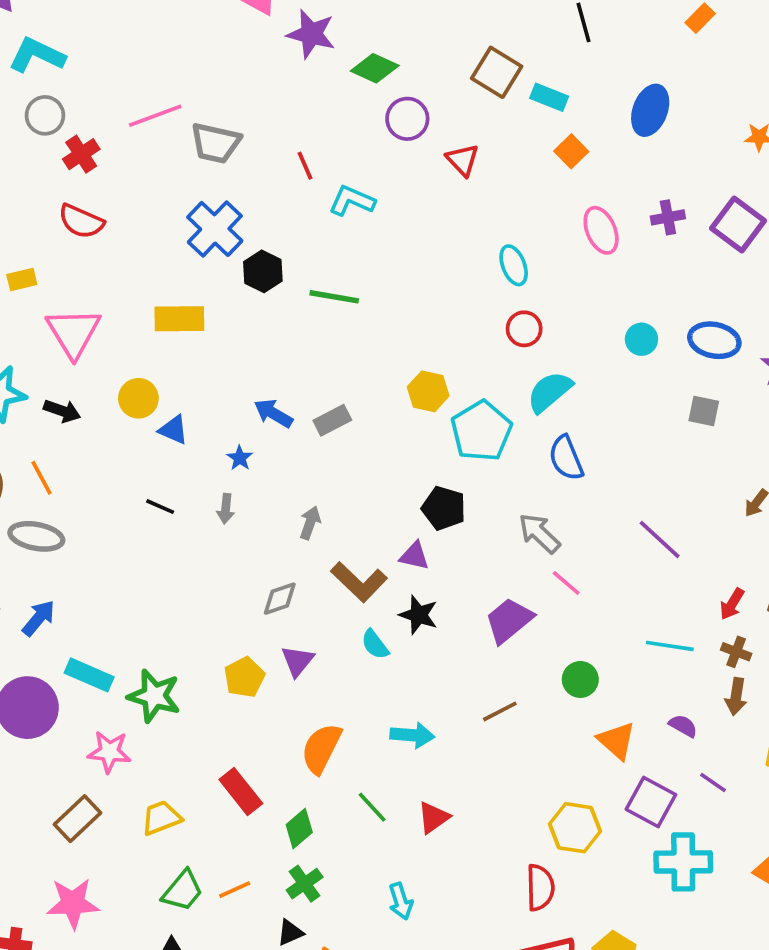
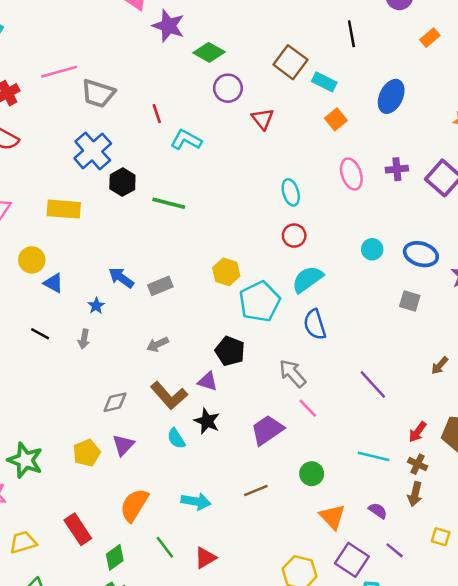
gray arrow: (310, 523) -> (158, 344), moved, turned -140

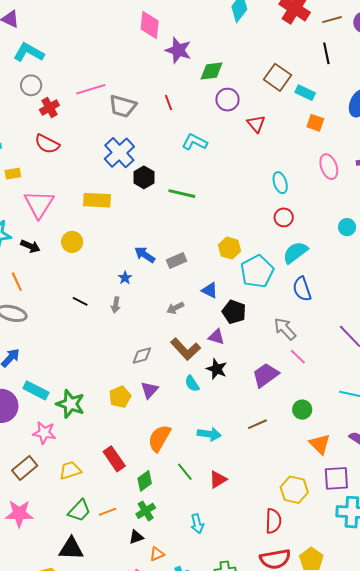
green diamond: (209, 52) -> (212, 71), turned -35
red line: (157, 114) -> (168, 102), moved
orange square: (336, 119) -> (315, 123), turned -30
blue triangle: (53, 283) -> (210, 290), moved
purple square: (352, 560) -> (336, 478), turned -36

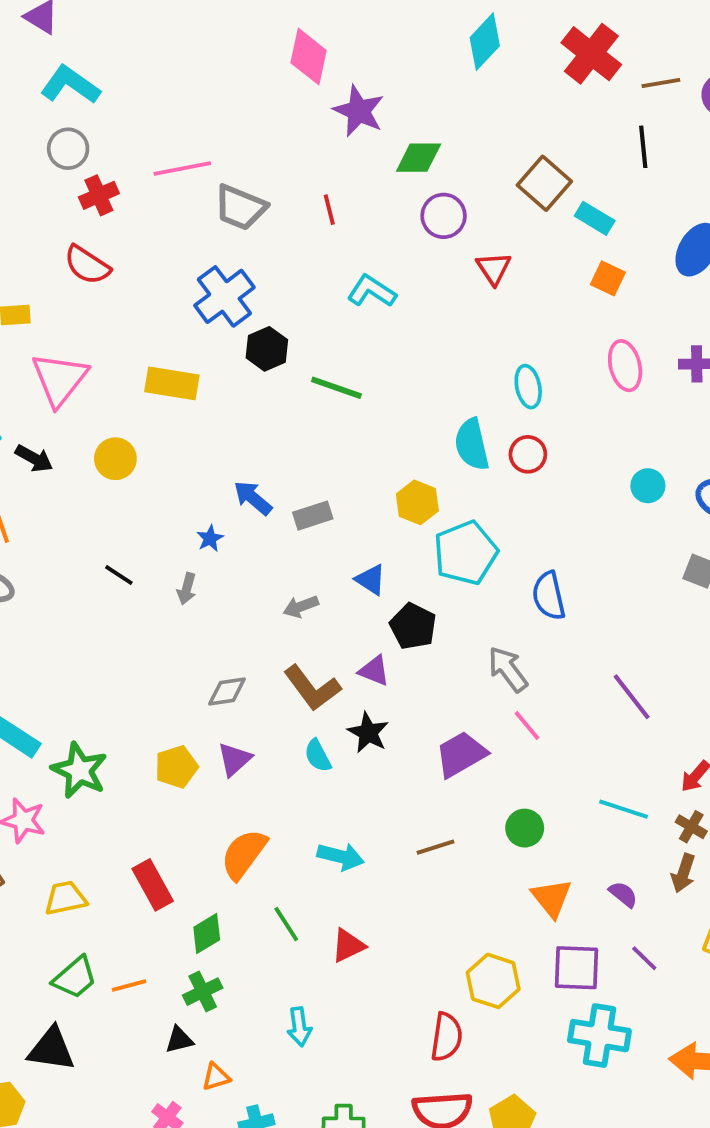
cyan semicircle: (295, 252) -> (472, 444), moved, turned -72

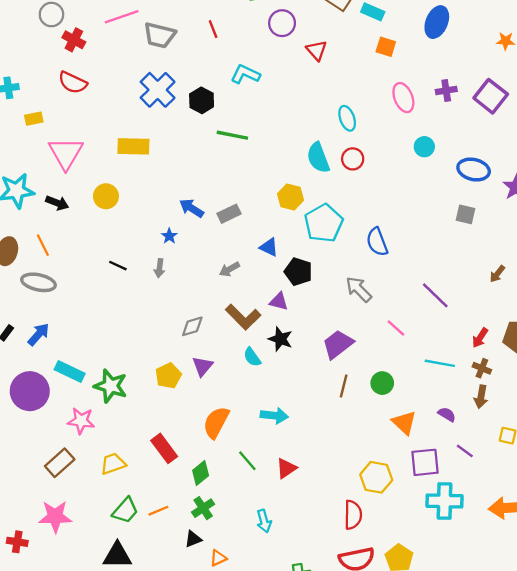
red cross: (99, 195) -> (74, 40), turned -30
black hexagon: (267, 349) -> (202, 100), moved
cyan circle: (648, 486) -> (424, 147), moved
pink line: (527, 725) -> (396, 328), moved
brown line: (436, 847) -> (344, 386), moved, turned -50

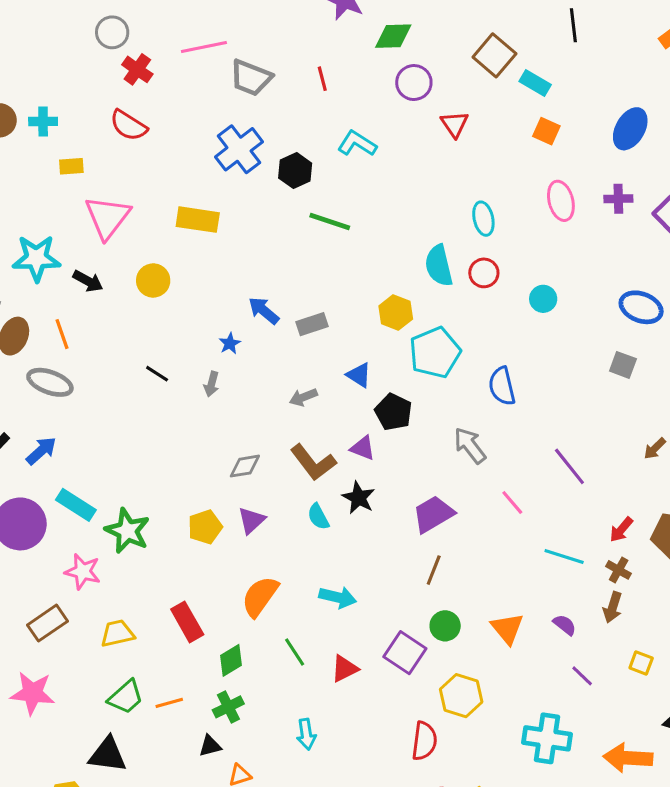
blue ellipse: (437, 22) -> (630, 129), moved
cyan circle: (424, 147) -> (543, 299), moved
green circle: (382, 383) -> (445, 626), moved
purple square: (425, 462) -> (405, 653), moved, turned 32

